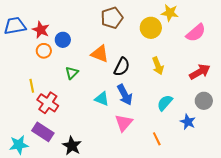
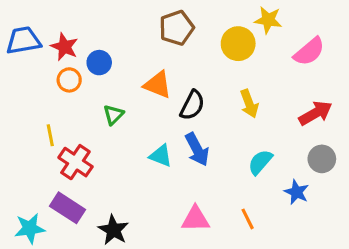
pink triangle: (124, 123) -> (196, 219), moved, turned 48

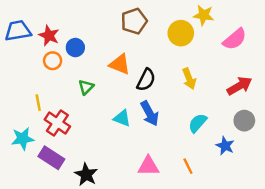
cyan star: (30, 228) -> (23, 139), moved

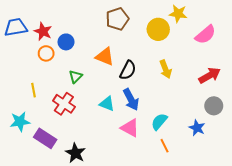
red cross: (57, 123) -> (64, 104), moved
cyan semicircle: (198, 123) -> (159, 122), moved
pink triangle: (148, 166) -> (130, 128), moved, turned 30

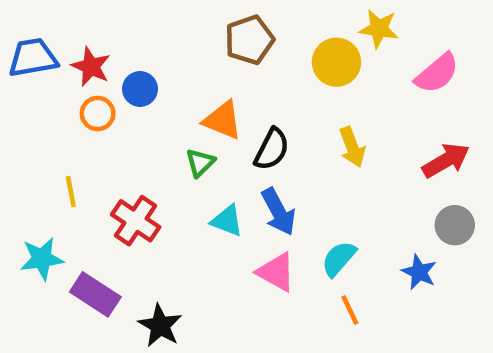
green triangle: (75, 76) -> (200, 163), moved

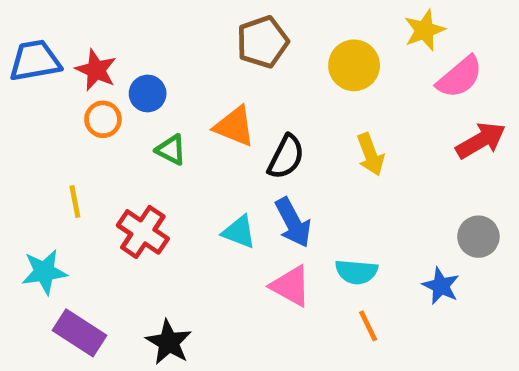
yellow star: (379, 29) -> (424, 30), moved, turned -30
red arrow: (446, 160) -> (481, 140), moved
green triangle: (200, 163) -> (171, 150), moved, turned -48
cyan semicircle: (339, 259) -> (356, 272), turned -126
purple rectangle: (95, 294) -> (80, 333), moved

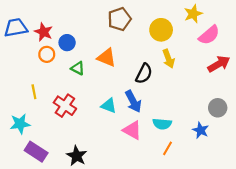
yellow arrow: (370, 155) -> (169, 59), moved
black semicircle: (286, 157) -> (144, 74), moved
orange line: (368, 326) -> (167, 148), turned 56

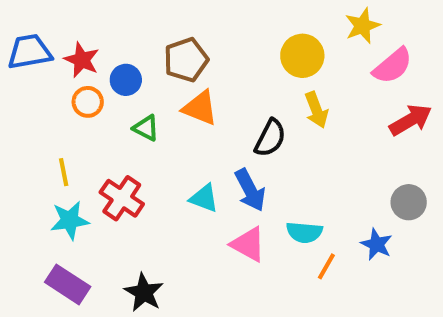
brown pentagon: (119, 19) -> (186, 60), moved
cyan star: (20, 124) -> (70, 220), moved
orange line: (167, 148) -> (326, 266), moved

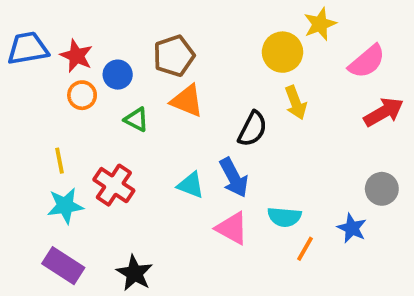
yellow star: (363, 26) -> (320, 24), moved

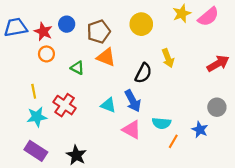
yellow circle: (282, 52) -> (141, 24), moved
pink semicircle: (367, 61) -> (208, 17), moved
blue circle: (118, 75) -> (67, 24), moved

